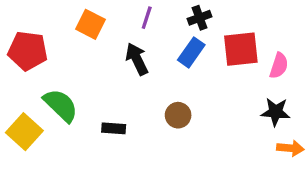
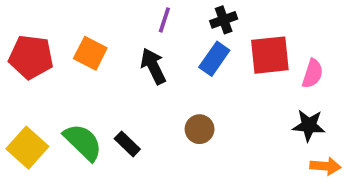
orange square: (91, 24) -> (90, 53), moved
green semicircle: (61, 105) -> (83, 142), moved
black rectangle: (114, 128) -> (127, 144), turned 40

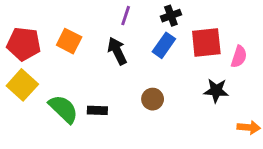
black star: (309, 125) -> (216, 91), moved
black rectangle: (127, 144) -> (97, 110), turned -42
yellow square: (27, 148) -> (22, 85), moved

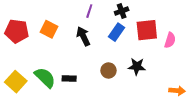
yellow square: (22, 85) -> (16, 82), moved
black star: (216, 91) -> (137, 66), moved

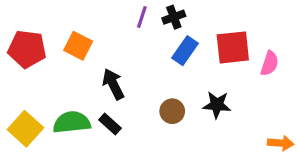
black cross: (122, 11) -> (174, 17), moved
black arrow: (83, 36) -> (113, 84), moved
green semicircle: (45, 78) -> (72, 122), turned -50
black rectangle: (69, 79) -> (110, 124), turned 40

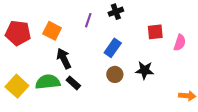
purple line: (142, 17) -> (88, 20), moved
red square: (233, 47) -> (155, 32), size x0.7
blue rectangle: (185, 51) -> (113, 48), moved
black arrow: (113, 84) -> (64, 59), moved

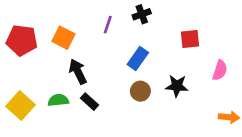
pink semicircle: (180, 43) -> (220, 70), moved
green semicircle: (48, 82) -> (58, 100), size x0.7

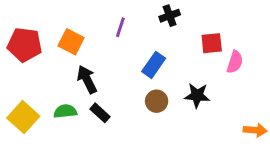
black cross: (142, 14) -> (170, 16), moved
pink semicircle: (220, 70) -> (235, 62), moved

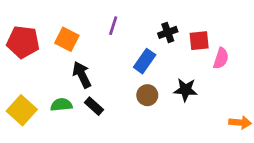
black cross: (170, 16) -> (168, 32), moved

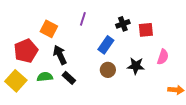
red pentagon: (23, 42) -> (26, 51), moved, turned -30
pink semicircle: (221, 58) -> (163, 57), moved

